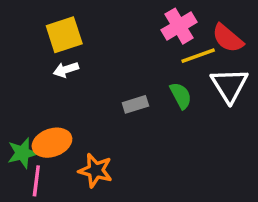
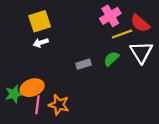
green semicircle: (181, 96) -> (111, 59), turned -105
pink line: (36, 181) -> (37, 105), moved

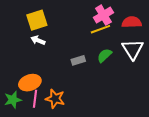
red semicircle: (140, 23) -> (132, 22), turned 138
yellow line: (122, 34) -> (100, 29), moved
white arrow: (41, 43) -> (38, 40), turned 40
green star: (14, 94) -> (13, 100), moved

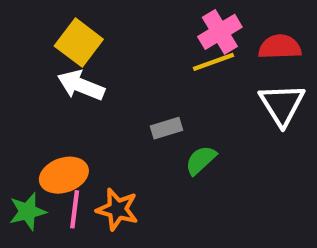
yellow square: (37, 20) -> (79, 43), turned -35
white arrow: (38, 40) -> (81, 85), size x1.5
green semicircle: (104, 55) -> (201, 160), moved

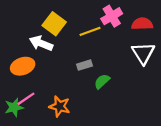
yellow square: (79, 43) -> (54, 24), moved
yellow line: (214, 62) -> (90, 31), moved
orange ellipse: (64, 175) -> (23, 66), moved
pink line: (75, 209) -> (26, 99), moved, turned 48

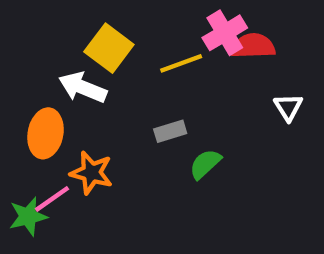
red semicircle: (142, 24) -> (253, 46), moved
white triangle: (143, 53) -> (288, 107), size x0.6
orange ellipse: (23, 66) -> (46, 133), turned -60
orange star: (60, 106) -> (91, 173), moved

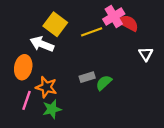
red semicircle: (253, 46) -> (128, 23), turned 30
gray rectangle: (170, 131) -> (87, 77), moved
pink line: (52, 199) -> (26, 100), turned -36
green star: (28, 216) -> (52, 109), moved

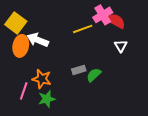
yellow square: (55, 24) -> (16, 23), moved
white triangle: (146, 54) -> (121, 46), moved
orange ellipse: (23, 67) -> (21, 46), moved

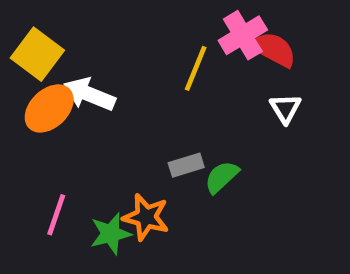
yellow line: (83, 29) -> (196, 68), turned -48
orange ellipse: (21, 46) -> (49, 108), turned 35
orange star: (42, 79) -> (146, 217), moved

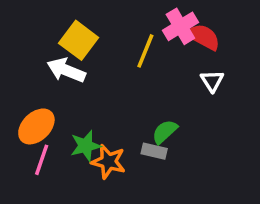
yellow square: (37, 54) -> (79, 40), moved
orange ellipse: (49, 108) -> (36, 126), moved
gray rectangle: (186, 165) -> (154, 151), moved, turned 30
green star: (111, 234) -> (86, 146), moved

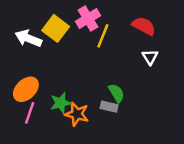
pink cross: (180, 26) -> (88, 19), moved
white arrow: (66, 70) -> (28, 38), moved
green semicircle: (165, 132) -> (116, 93), turned 102

